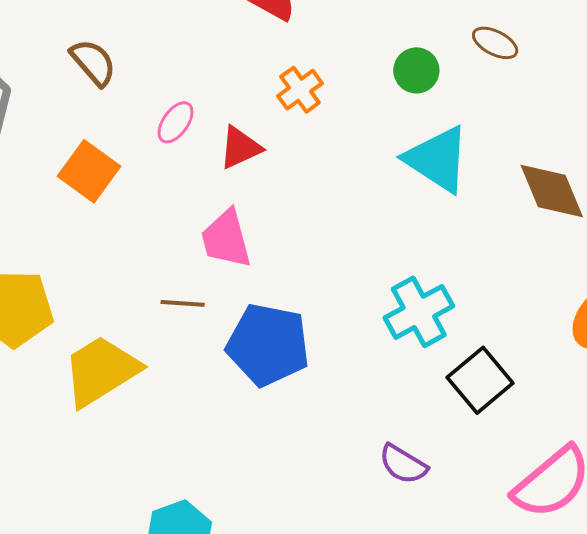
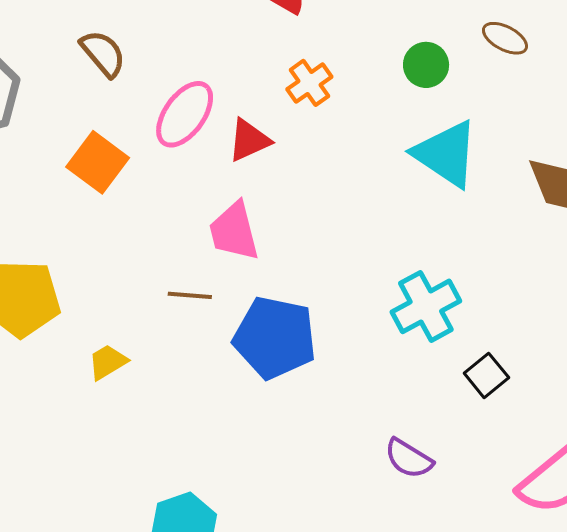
pink ellipse: (176, 122) -> (185, 114), size x1.6
yellow trapezoid: (101, 371) -> (108, 362), size x0.5
black square: (480, 380) -> (486, 375), size x0.7

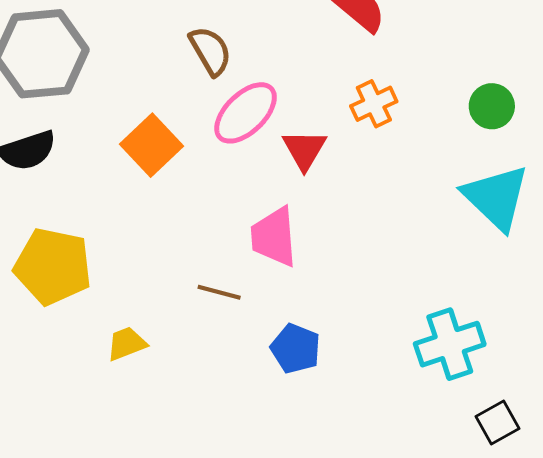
brown semicircle: (103, 53) -> (210, 51), moved
red triangle: (249, 140) -> (304, 150), turned -45
blue pentagon: (275, 338) -> (296, 349), size x0.6

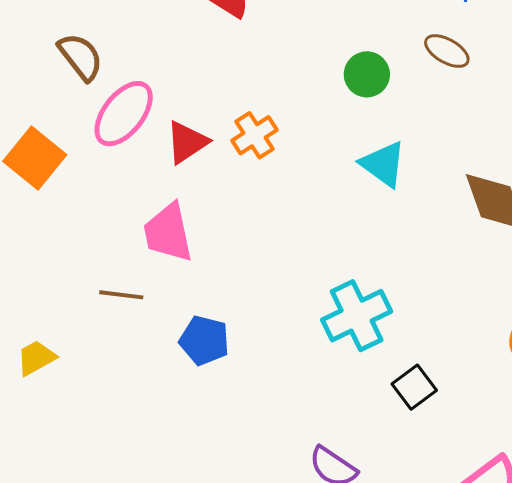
orange cross: (374, 104) -> (255, 135), moved
red triangle: (304, 150) -> (187, 142), turned 33
cyan triangle: (496, 197) -> (383, 164), size x0.7

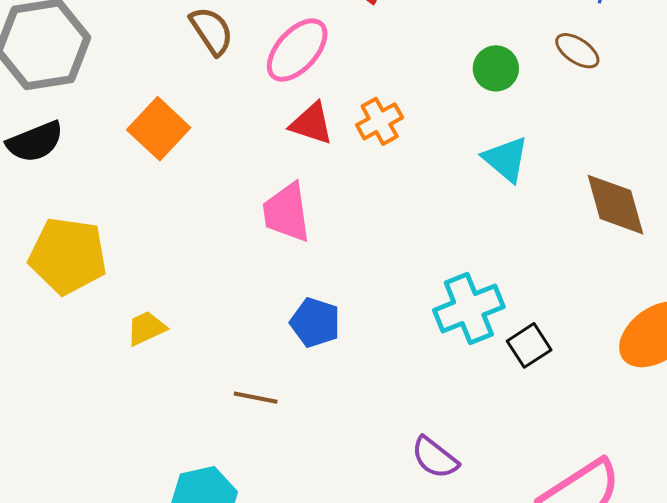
pink ellipse: (124, 114) -> (297, 50), moved
red triangle: (187, 142) -> (312, 124), turned 48
brown line: (121, 295) -> (256, 398), moved
black square: (414, 387) -> (529, 345), moved

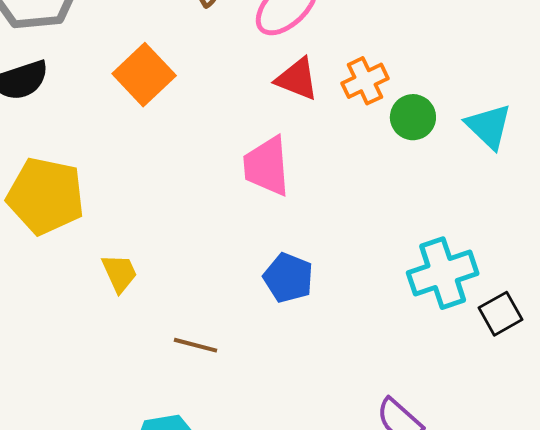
green circle: (496, 68) -> (413, 117), moved
yellow trapezoid: (146, 328) -> (120, 273), turned 87
brown line: (256, 398) -> (196, 345), moved

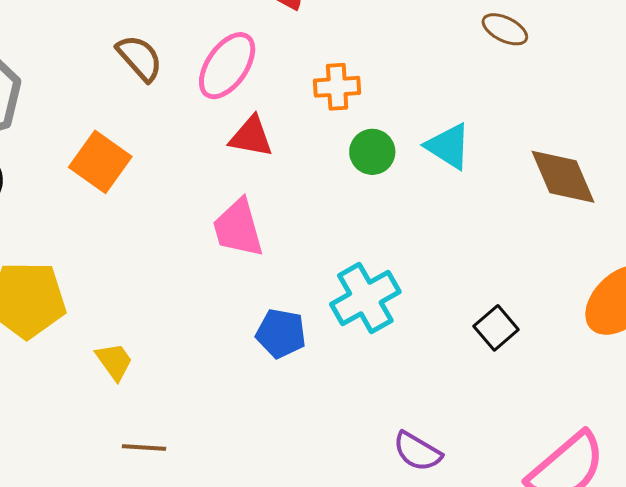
orange cross: (365, 81) -> (337, 87), moved, turned 33
cyan cross: (443, 273) -> (365, 298), moved
brown line: (196, 345) -> (144, 448), moved

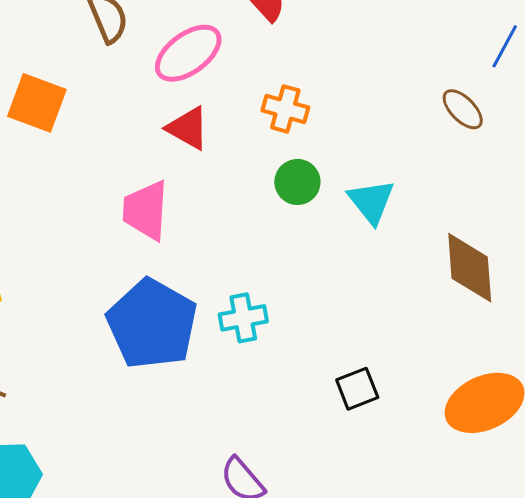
orange square: (100, 162) -> (37, 103), turned -34
cyan cross: (365, 298) -> (243, 318), size x0.7
blue pentagon: (281, 333) -> (152, 324), size x1.8

